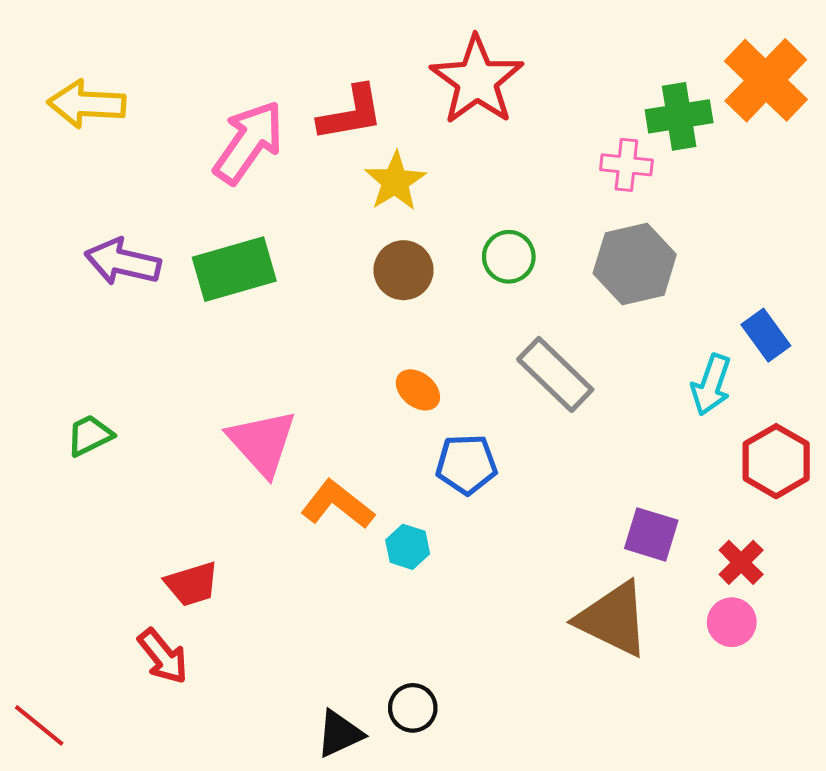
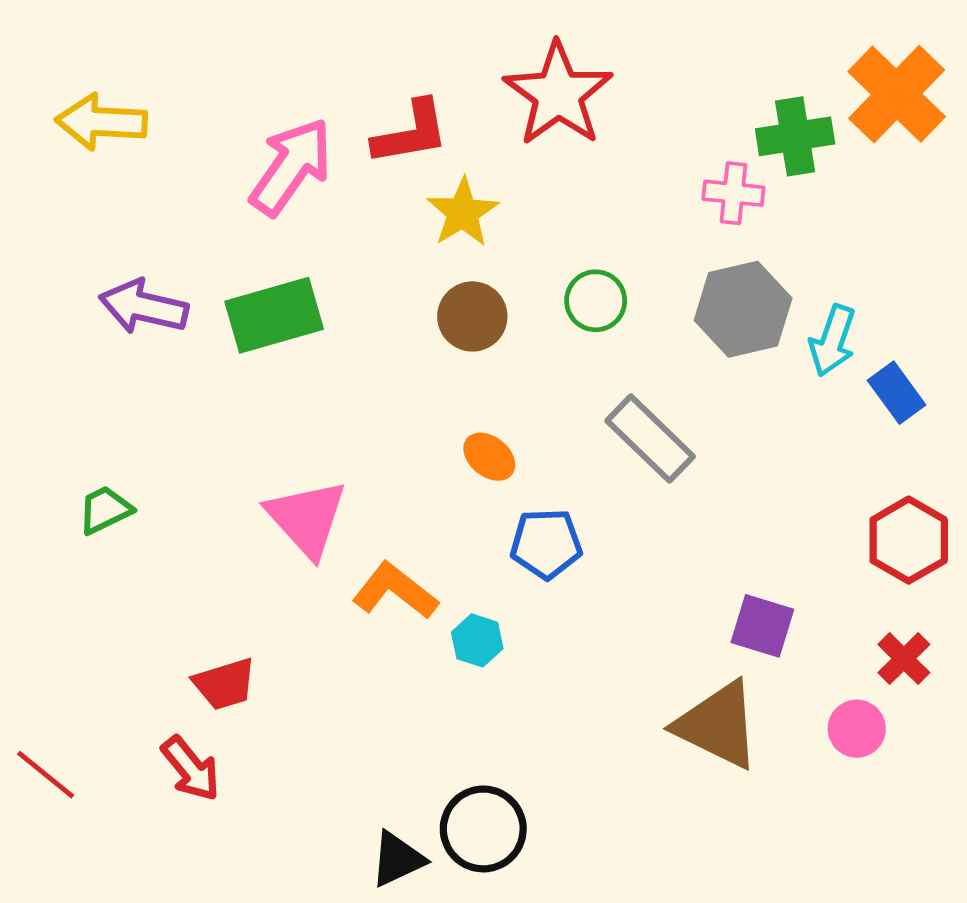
cyan arrow: (711, 385) -> (833, 341), moved
red cross: (741, 562) -> (904, 659), moved
black circle: (413, 708) -> (483, 829), size x1.5
red line: (39, 725) -> (46, 775), moved

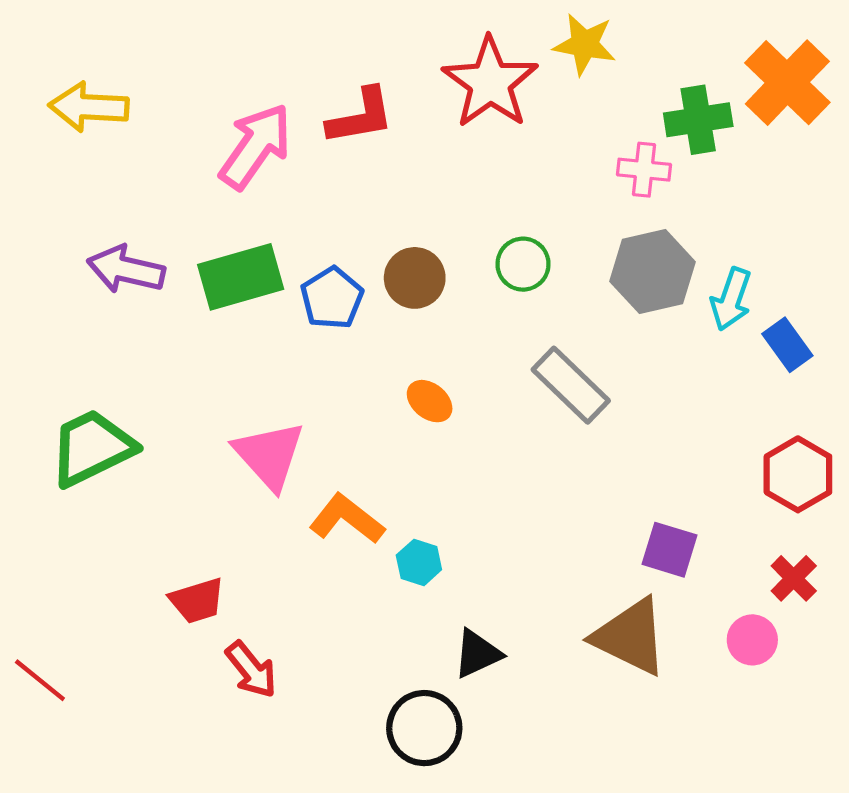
yellow star: (463, 213) -> (585, 44), moved, turned -30
green trapezoid: (105, 510) -> (92, 448), size x1.8
blue pentagon: (546, 544) -> (332, 298), moved, turned -30
red arrow: (191, 769) -> (251, 670), moved
black triangle: (397, 859) -> (477, 654), moved

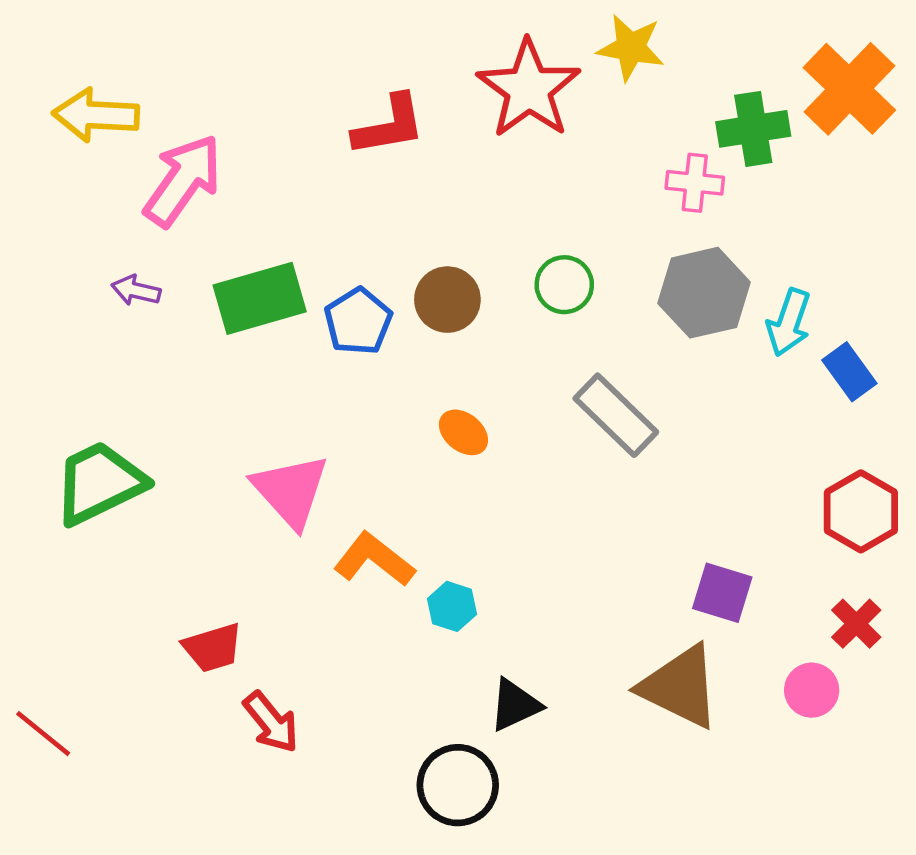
pink arrow: (255, 146) -> (183, 180), moved
purple arrow: (126, 269) -> (136, 290), size x0.6

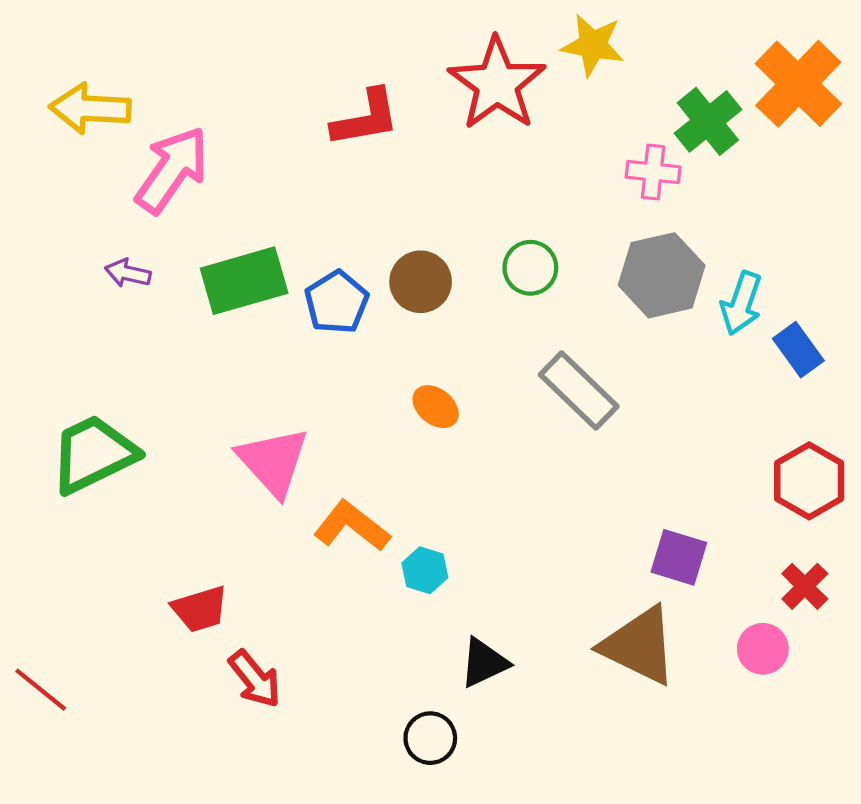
green cross: (753, 129) -> (708, 121), turned -30
black circle: (458, 785) -> (430, 738), size x0.7

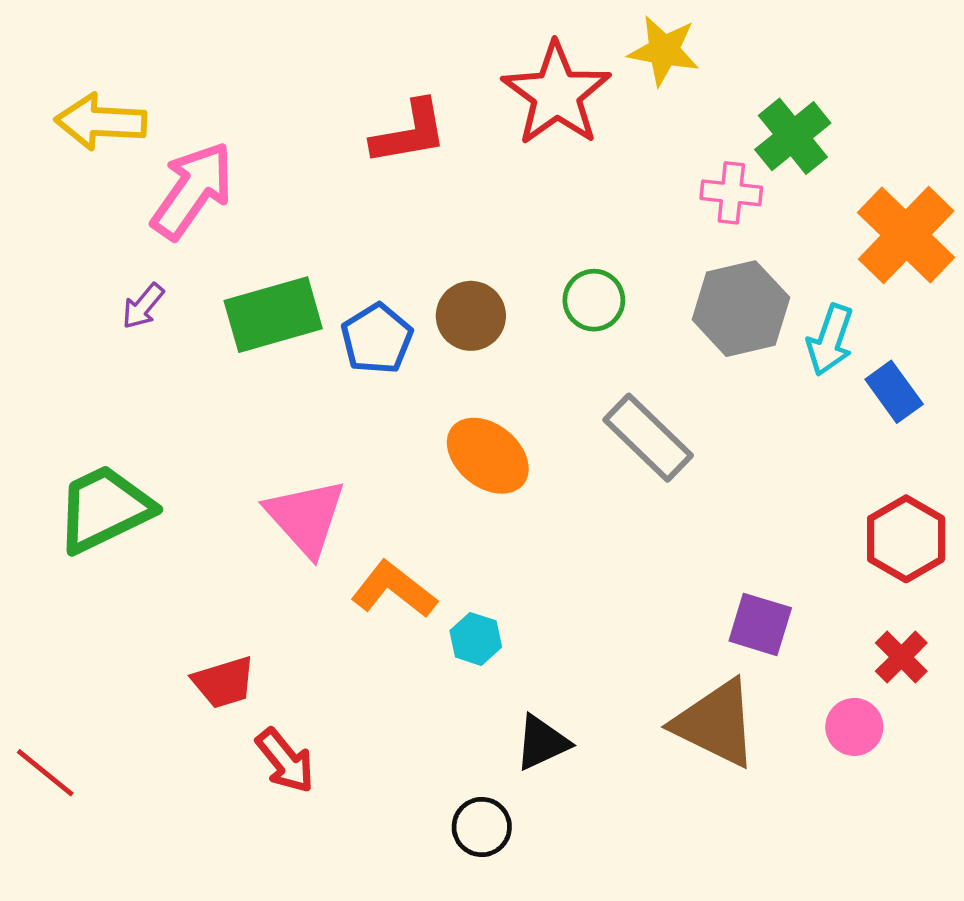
orange cross: (798, 84) -> (906, 235), moved
purple arrow: (128, 273) -> (143, 306), turned -63
orange ellipse: (436, 407) -> (488, 456), size x1.6

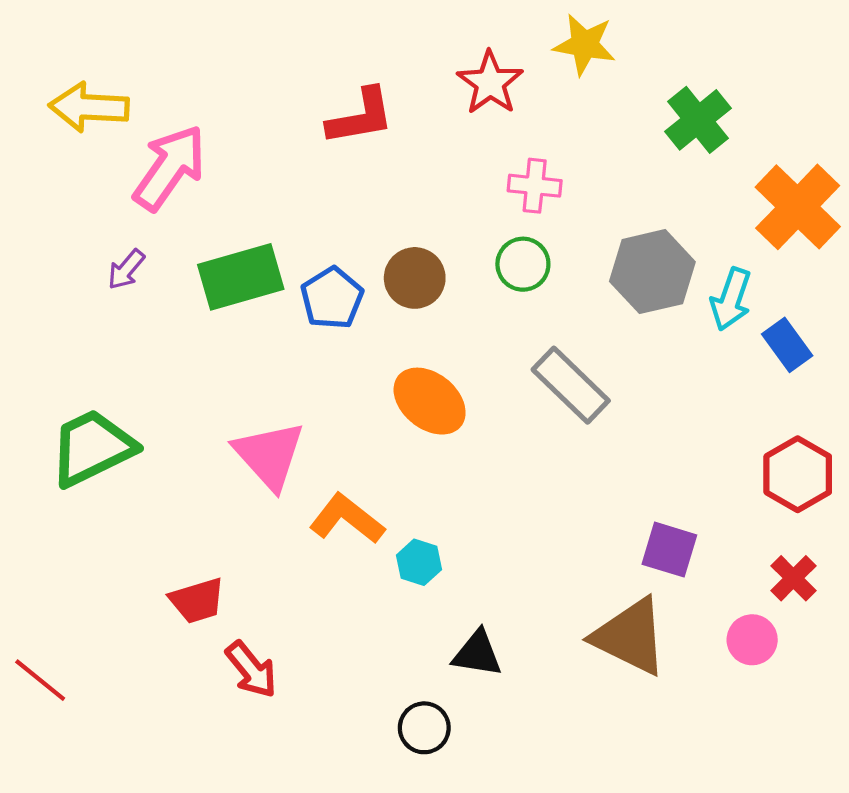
red star: (556, 94) -> (490, 83), size x0.7
pink cross: (731, 193) -> (535, 186), moved
black triangle: (542, 743) -> (477, 654), turned 34

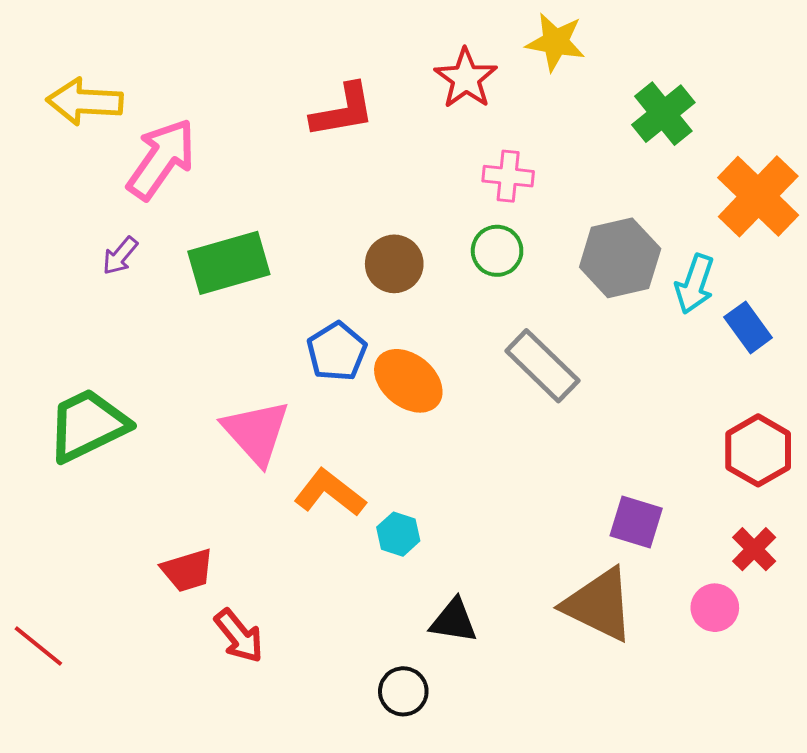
blue pentagon: (332, 298) -> (337, 352), moved

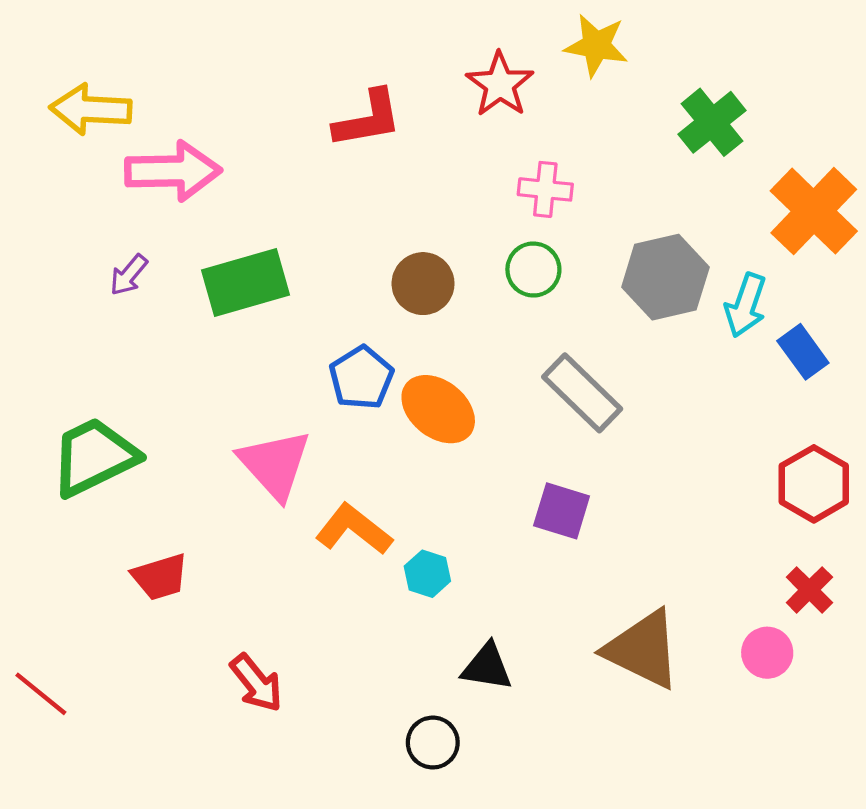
pink arrow: (161, 159) -> (173, 171), turned 54
purple square: (636, 522) -> (562, 511), moved
red trapezoid: (188, 570) -> (160, 577), moved

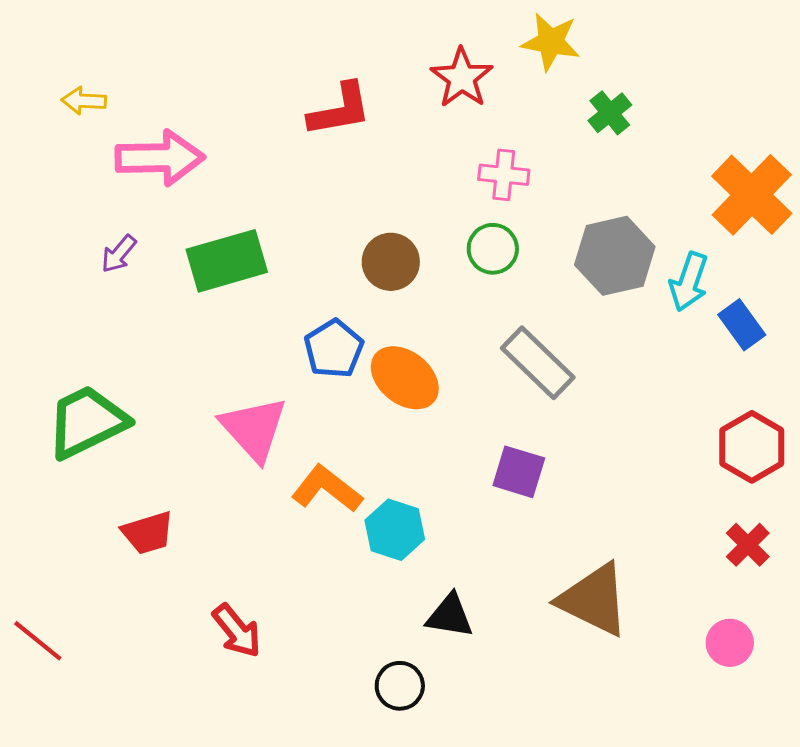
yellow arrow: (91, 109) -> (84, 101), size x0.6
green cross: (712, 122) -> (610, 113), moved, size x0.7
cyan hexagon: (427, 574) -> (395, 530), size x1.4
pink circle: (767, 653) -> (730, 643), moved

